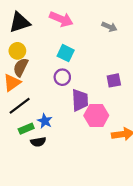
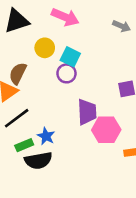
yellow circle: (17, 51) -> (45, 48), moved
purple circle: (62, 77) -> (66, 73), moved
black semicircle: (38, 142) -> (38, 161), size x1.5

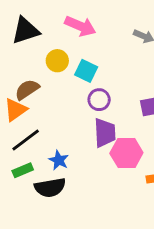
brown semicircle: (18, 73) -> (27, 90), turned 30
purple circle: (66, 73) -> (99, 100), moved
green rectangle: (24, 145) -> (23, 170), moved

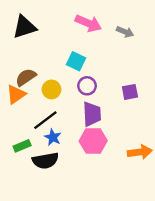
pink arrow: (80, 26) -> (88, 23), moved
yellow circle: (57, 61) -> (51, 89), moved
black line: (26, 140) -> (45, 120), moved
pink hexagon: (126, 153) -> (93, 141), moved

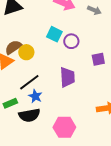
purple circle: (87, 86) -> (71, 41), moved
yellow circle: (51, 89) -> (26, 52), moved
pink hexagon: (93, 141) -> (64, 127), moved

